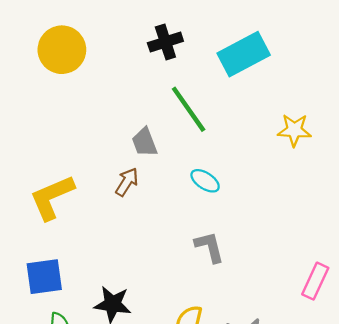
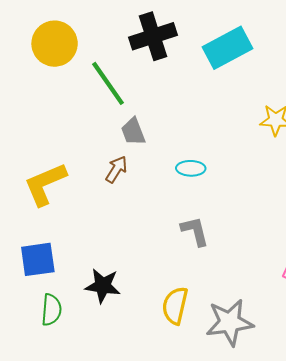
black cross: (165, 42) -> (153, 36), size x1.4
green line: (189, 109) -> (108, 83), moved
cyan ellipse: (205, 181) -> (191, 168), turned -32

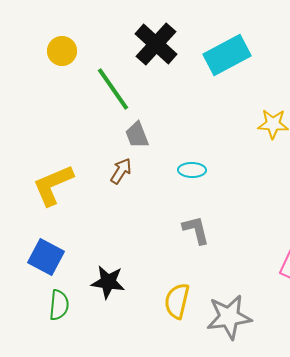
black cross: (153, 36) -> (156, 44), turned -30
yellow circle: (55, 44) -> (62, 51), size x0.7
blue square: (38, 259) -> (46, 257), turned 36

